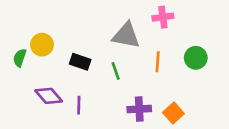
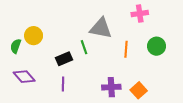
pink cross: (163, 17) -> (140, 14), moved
black rectangle: (80, 62) -> (64, 59), moved, turned -42
green line: (116, 71) -> (84, 47), moved
purple diamond: (49, 96) -> (24, 77), moved

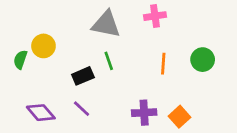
pink cross: (140, 14) -> (155, 16), moved
gray triangle: (101, 28) -> (106, 24), moved
purple diamond: (24, 77) -> (41, 113), moved
purple line: (63, 84) -> (82, 109), turned -48

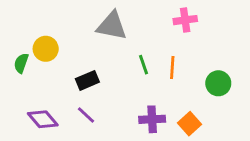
pink cross: (155, 16) -> (185, 20), moved
green circle: (203, 60) -> (218, 83), moved
green line: (109, 61) -> (143, 65), moved

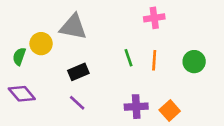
pink cross: (185, 20) -> (154, 18), moved
gray triangle: (112, 26) -> (73, 27), moved
green circle: (218, 83) -> (194, 62), moved
purple diamond: (43, 119) -> (22, 94), moved

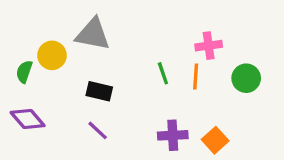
pink cross: (154, 18) -> (209, 46), moved
black rectangle: (78, 72) -> (99, 91), turned 36

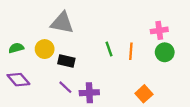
pink cross: (209, 46) -> (159, 30), moved
yellow circle: (52, 55) -> (45, 49), moved
green semicircle: (24, 72) -> (16, 48), turned 56
purple cross: (173, 135) -> (89, 93), moved

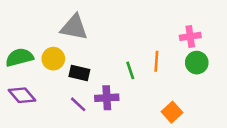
green semicircle: (16, 48) -> (19, 57), size x1.5
green line: (109, 49) -> (130, 70), moved
purple cross: (89, 93) -> (107, 98), moved

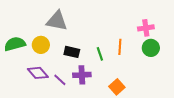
black rectangle: (79, 73) -> (72, 52), moved
purple diamond: (22, 95) -> (38, 73), moved
orange square: (172, 112) -> (117, 87), moved

